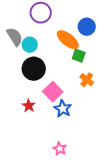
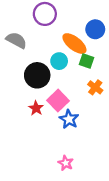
gray semicircle: (15, 37) -> (16, 40), turned -30
cyan circle: (30, 45) -> (59, 61), moved
red star: (29, 106) -> (36, 108), moved

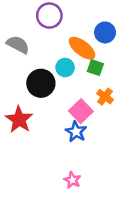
pink square: (58, 101) -> (81, 111), moved
red star: (36, 108) -> (19, 120), moved, size x1.6

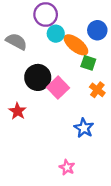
cyan circle: (65, 68) -> (56, 34), moved
pink square: (81, 111) -> (58, 88), moved
red star: (19, 120) -> (18, 111), size x0.7
blue star: (76, 132) -> (84, 128), moved

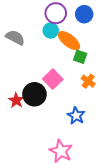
purple circle: (46, 15) -> (56, 13), moved
blue circle: (97, 30) -> (84, 14), moved
black circle: (38, 77) -> (34, 94), moved
pink star: (67, 167) -> (61, 151), size x1.6

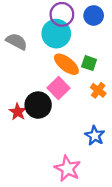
cyan circle: (51, 30) -> (56, 34), size x1.6
orange ellipse: (69, 41) -> (66, 64), moved
blue star: (76, 116) -> (95, 136), moved

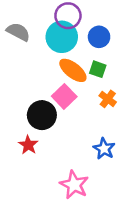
blue circle: (94, 15) -> (99, 37), moved
gray semicircle: (17, 42) -> (18, 32), moved
red star: (18, 112) -> (28, 145), moved

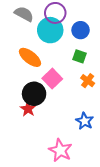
gray semicircle: (18, 32) -> (24, 14), moved
orange ellipse: (73, 70) -> (30, 57), moved
red star: (28, 145) -> (28, 109), moved

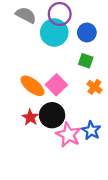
orange ellipse: (30, 57) -> (32, 86), moved
black circle: (34, 94) -> (52, 115), moved
pink star: (60, 150) -> (68, 135), moved

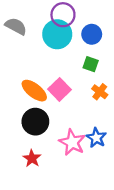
gray semicircle: (26, 15) -> (16, 26), moved
black circle: (52, 115) -> (35, 122), moved
red star: (30, 117) -> (32, 158), moved

